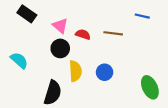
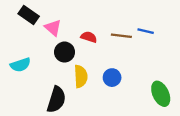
blue line: (142, 16) -> (146, 31), moved
pink triangle: (60, 26) -> (53, 28), moved
cyan semicircle: (19, 60) -> (20, 65), turned 120

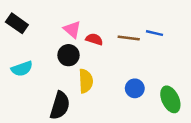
black rectangle: (29, 15) -> (17, 23), moved
pink triangle: (53, 28) -> (72, 29), moved
blue circle: (112, 78) -> (135, 88), moved

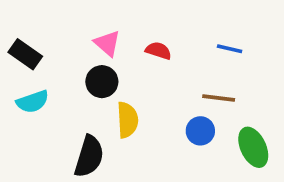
black rectangle: (17, 23) -> (25, 54), moved
brown line: (129, 38) -> (219, 98), moved
red semicircle: (94, 39) -> (158, 51), moved

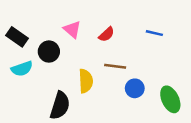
red semicircle: (158, 51) -> (107, 34), turned 119
black circle: (102, 82) -> (49, 52), moved
brown line: (219, 98) -> (115, 66), moved

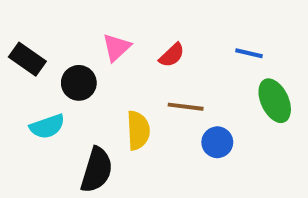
pink triangle: (72, 29) -> (116, 47), turned 36
cyan semicircle: (22, 69) -> (47, 126), moved
green ellipse: (170, 99) -> (275, 101), moved

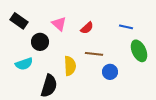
pink triangle: (116, 47) -> (59, 24), turned -35
black rectangle: (27, 59) -> (19, 21), moved

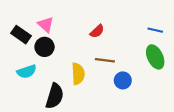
black rectangle: (19, 21) -> (21, 35), moved
pink triangle: (59, 24) -> (46, 25), moved
blue line: (126, 27) -> (155, 30), moved

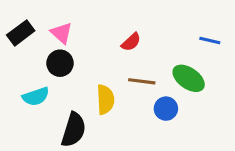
black rectangle: (21, 35) -> (21, 33), moved, turned -72
green ellipse: (155, 57) -> (189, 78), moved, turned -30

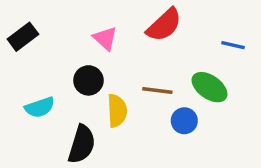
pink triangle: (62, 33) -> (105, 38), moved
red semicircle: (131, 42) -> (164, 25), moved, size x1.6
black circle: (60, 63) -> (88, 80), moved

